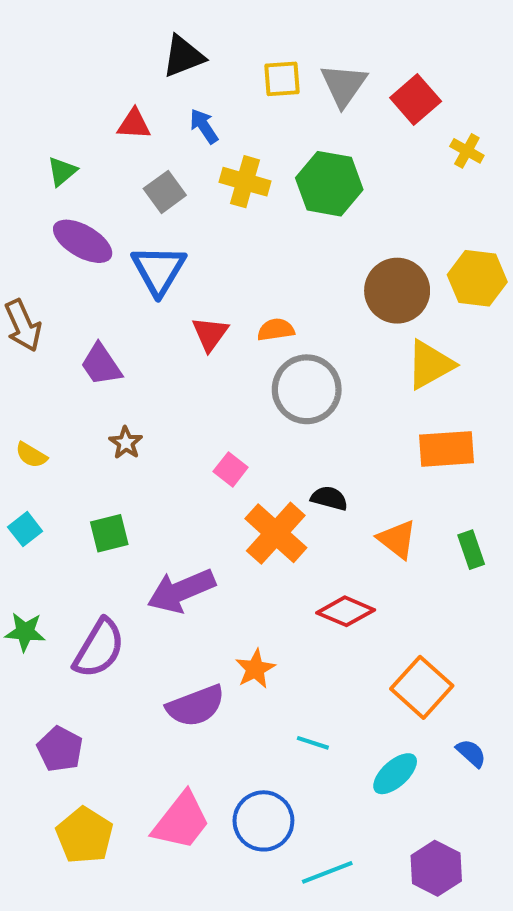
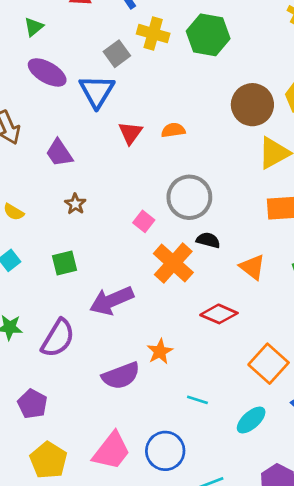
gray square: (165, 192) -> (117, 54), moved
gray circle: (307, 389) -> (189, 197), moved

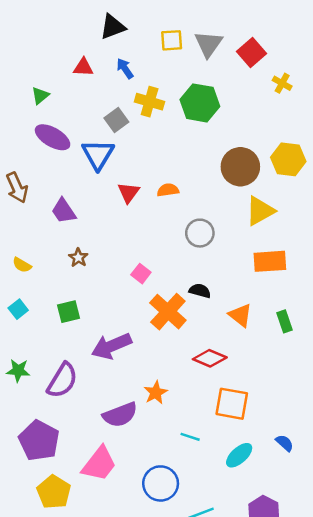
gray circle: (189, 197) -> (200, 233), moved, size x0.7
orange square: (269, 364) -> (232, 404), moved, turned -32
purple pentagon: (32, 404) -> (39, 441), size x1.5
pink trapezoid: (112, 451) -> (99, 464), moved

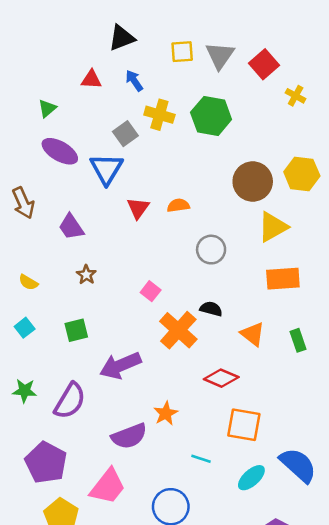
blue semicircle: (285, 443) -> (298, 465), size x2.0

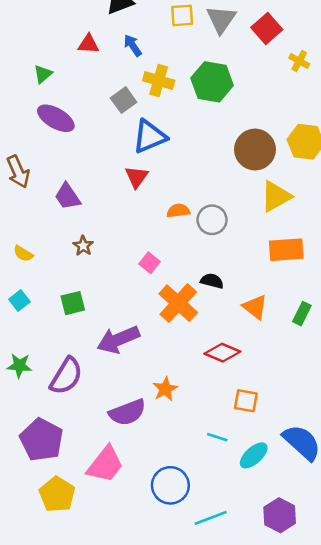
blue triangle: (106, 169) -> (150, 136), moved, turned 36
orange semicircle: (178, 205) -> (178, 211), moved
green rectangle: (298, 340) -> (302, 314), turned 45
orange square: (244, 425) -> (246, 401), size x0.7
cyan line: (201, 459) -> (217, 437), moved

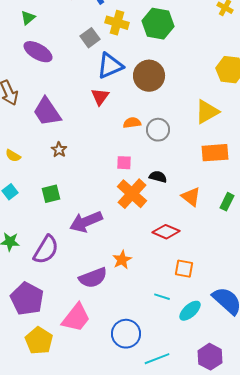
brown circle: (255, 150) -> (149, 76), moved
purple trapezoid: (68, 196) -> (47, 112), size x1.4
pink square: (150, 263) -> (124, 163), moved, turned -35

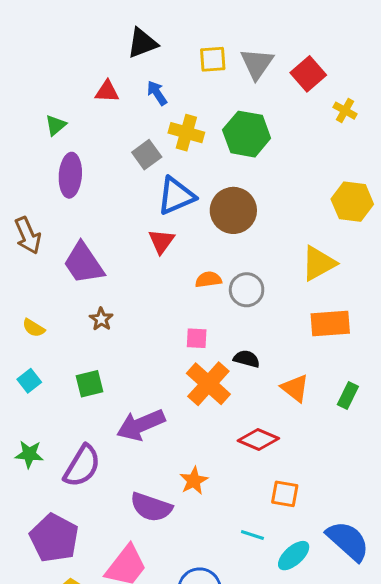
purple ellipse: (38, 52) -> (70, 175), turned 64
purple semicircle: (93, 278) -> (151, 507), turned 40

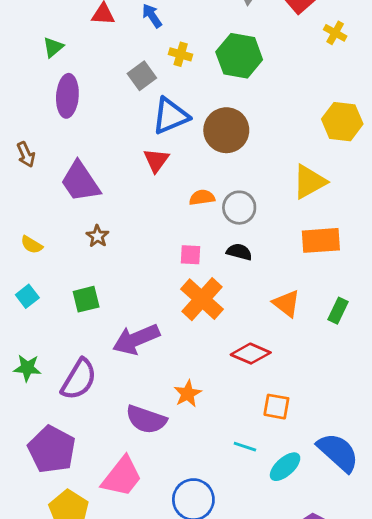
yellow cross: (186, 133) -> (181, 54), size x0.7
brown arrow: (28, 235) -> (26, 155), size x0.7
black semicircle: (247, 359) -> (239, 252), moved

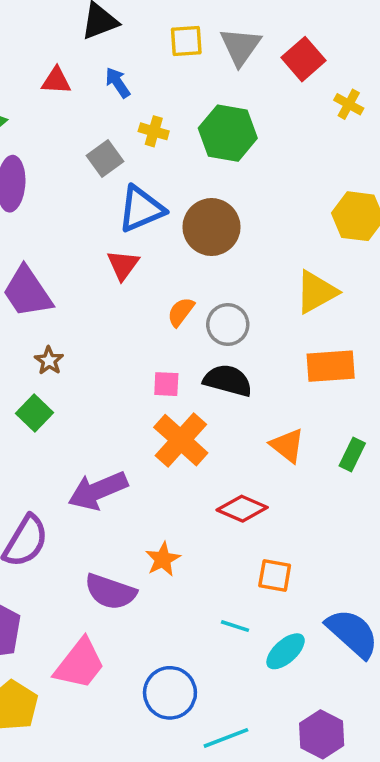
orange semicircle: (202, 197) -> (181, 312), turned -45
black semicircle: (239, 252) -> (228, 380), size x1.5
green square: (86, 299) -> (35, 413), moved, turned -32

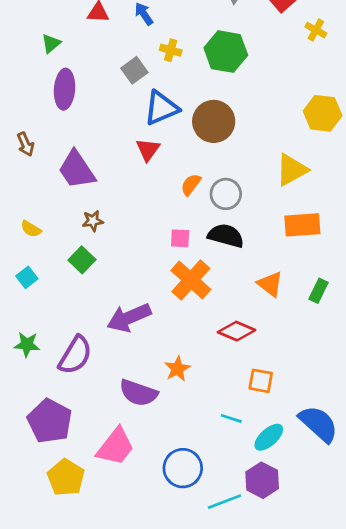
brown star: (49, 361) -> (93, 221), turned 30
purple hexagon: (322, 734) -> (262, 480), moved

